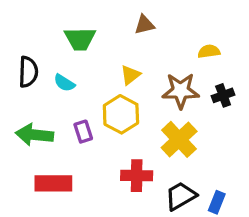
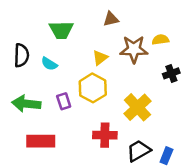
brown star: (181, 91) -> (134, 49), moved

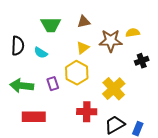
brown triangle: (111, 19) -> (84, 22), moved

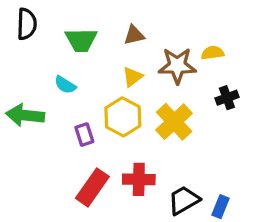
black semicircle: (18, 46) -> (27, 24), moved
green arrow: (22, 86) -> (25, 115), moved
yellow cross: (114, 89) -> (174, 122), moved
red rectangle: (34, 117) -> (92, 187), moved, turned -55

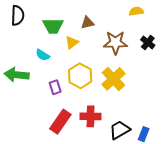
yellow semicircle: (213, 53) -> (136, 11), moved
yellow triangle: (132, 77) -> (72, 43), moved
black cross: (227, 98) -> (148, 43), moved, turned -32

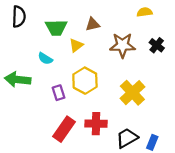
yellow cross: (113, 79) -> (132, 93), moved

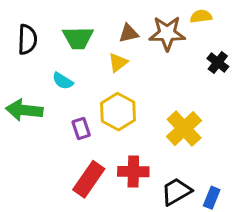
black semicircle: (19, 17) -> (27, 39), moved
yellow triangle: (76, 45) -> (118, 62), moved
brown star: (122, 45) -> (167, 33), moved

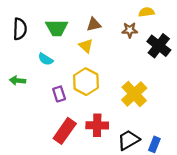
brown star: (167, 33) -> (130, 30), moved, size x0.6
yellow triangle: (118, 62) -> (86, 46), turned -40
black cross: (218, 62) -> (159, 46), size x1.5
green arrow: (24, 110) -> (18, 81), size x0.6

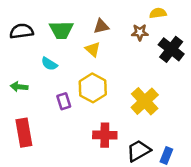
black semicircle: (20, 29) -> (22, 31), turned -100
red rectangle: (65, 131) -> (24, 133), moved, turned -45

